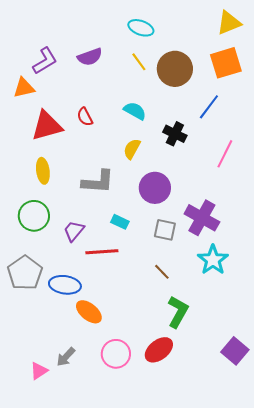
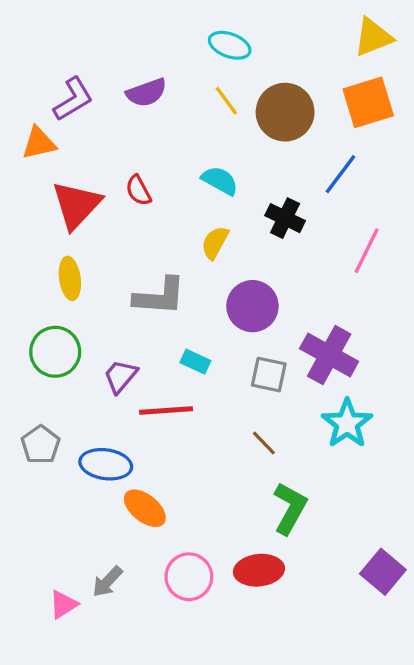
red triangle: (47, 126) -> (76, 205), turned -32
gray pentagon: (25, 273) -> (41, 445), size x0.7
red ellipse: (159, 350) -> (259, 570), turned 32

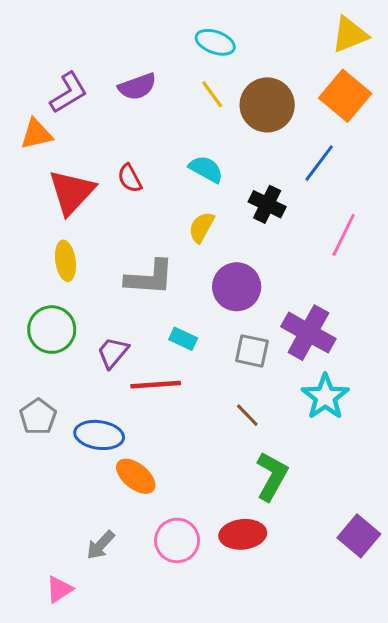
orange square: (368, 102) -> (345, 96), turned -33
pink triangle: (63, 604) -> (59, 589), moved

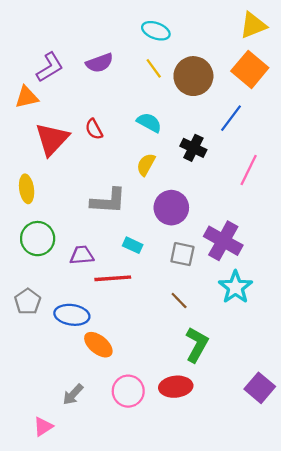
yellow ellipse: (65, 261) -> (27, 189), moved
purple trapezoid: (113, 352) -> (82, 255), turned 45

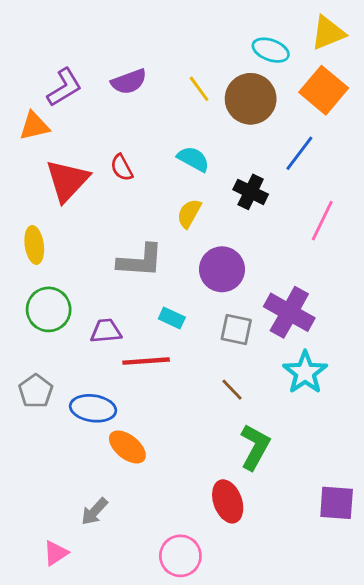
cyan ellipse: (156, 31) -> (271, 50), moved
red ellipse: (176, 387) -> (228, 501), turned 76
purple square: (260, 388) -> (337, 503), turned -36
pink circle: (128, 391) -> (180, 556), moved

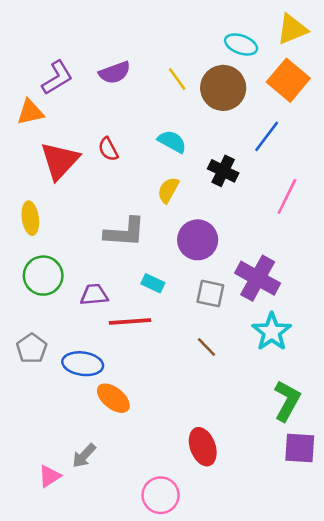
green L-shape: (255, 447) -> (287, 401), moved
pink triangle: (56, 553) -> (50, 476), moved

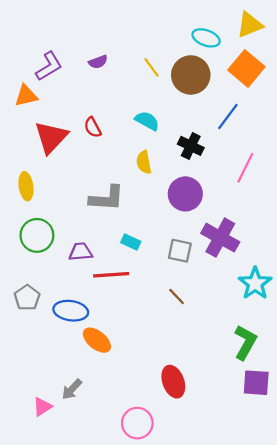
purple semicircle: (115, 73) -> (98, 62), size x0.7
yellow semicircle: (168, 190) -> (144, 162), turned -40
purple circle: (198, 240) -> (185, 194), moved
cyan star: (272, 332) -> (255, 283), moved

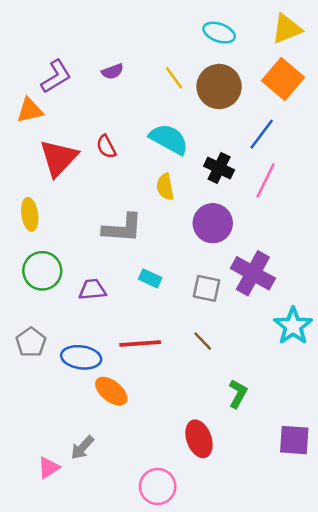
cyan ellipse: (206, 38) -> (219, 33), moved
cyan semicircle: (147, 121) -> (169, 139), size x1.4
pink line: (245, 168) -> (265, 181), moved
red line: (111, 275) -> (140, 344), moved
green L-shape: (245, 342) -> (238, 394), moved, size x0.7

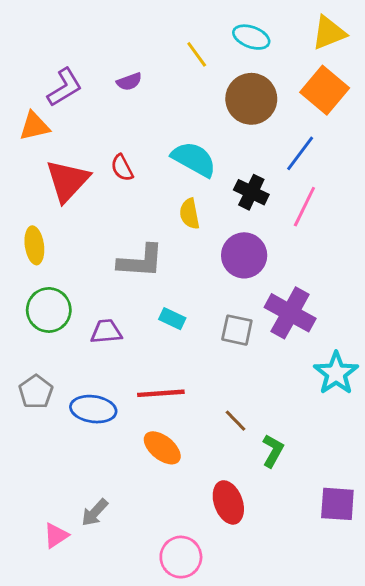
yellow line: (174, 78) -> (197, 54), moved
brown line: (203, 341) -> (235, 421), moved
orange ellipse: (111, 391) -> (162, 448), moved

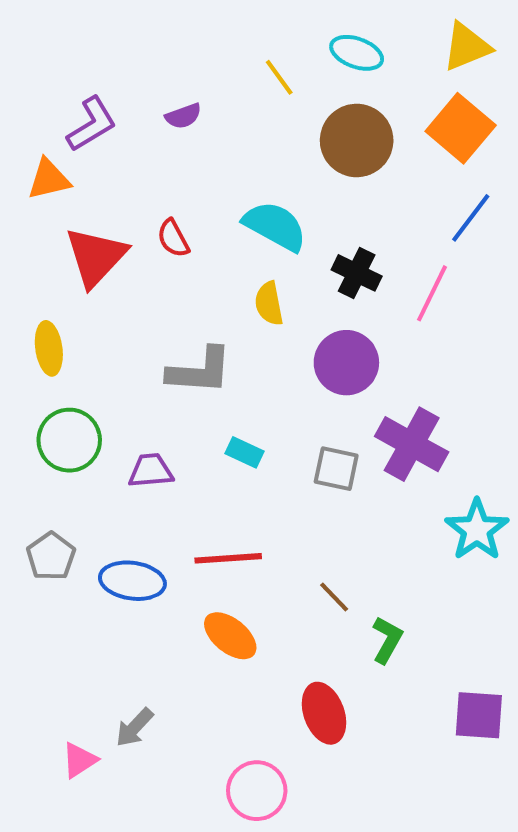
blue line: (300, 153) -> (471, 218), moved

